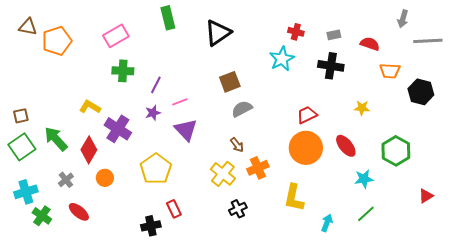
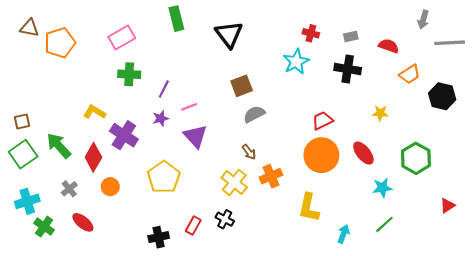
black triangle: (218, 33) -> (229, 34), turned -32
orange trapezoid: (390, 71) -> (410, 74), turned -35
red rectangle: (174, 209) -> (193, 226), moved, turned 54
black cross: (238, 209) -> (225, 219), moved, turned -36

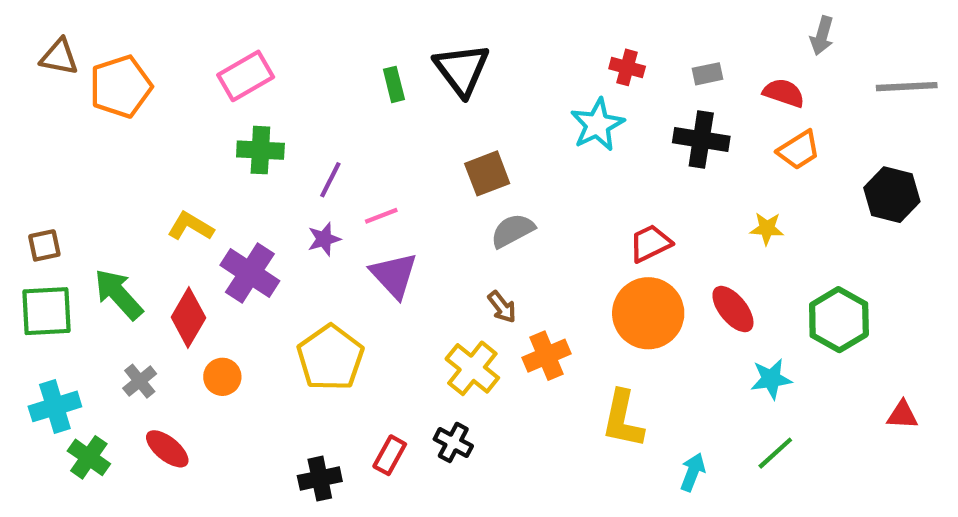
green rectangle: (176, 19) -> (394, 84), moved, size x0.7
gray arrow: (423, 20) -> (822, 36), moved
orange trapezoid: (410, 74) -> (799, 150), moved
green square: (23, 154) -> (46, 311), turned 32
red triangle: (447, 206) -> (902, 415), turned 35

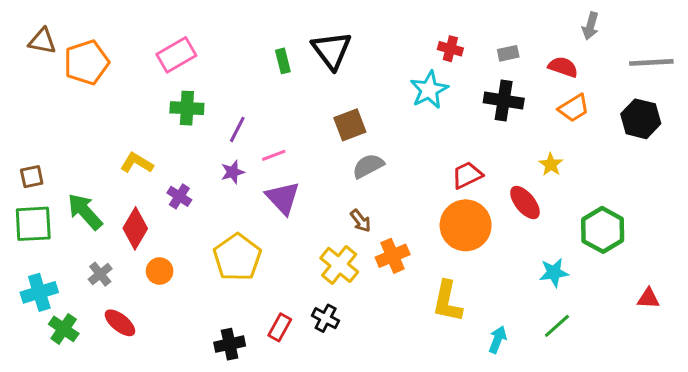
black hexagon: (892, 195) -> (641, 119), moved
yellow star: (767, 228) -> (551, 164), turned 30
purple cross: (250, 273) -> (179, 196), size x0.6
red ellipse: (733, 309) -> (525, 203), moved

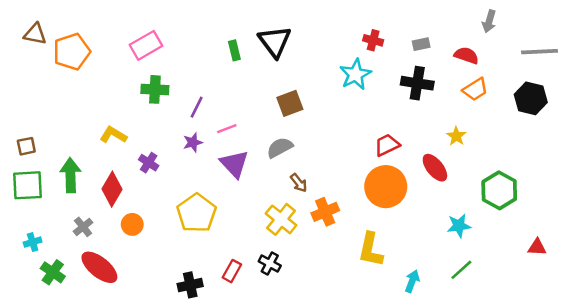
gray semicircle: (368, 166) -> (280, 147), moved
green arrow: (85, 212) -> (70, 175), turned 40
cyan cross: (39, 292) -> (33, 242), size x0.6
red ellipse: (120, 323) -> (99, 267), size x1.4

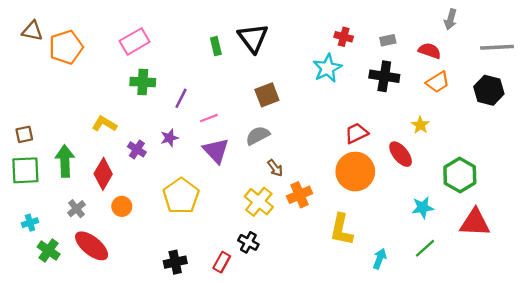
purple star: (193, 142) -> (169, 138), moved
red triangle: (537, 247) -> (475, 223), moved, size x1.8
red rectangle: (232, 271) -> (222, 262), moved

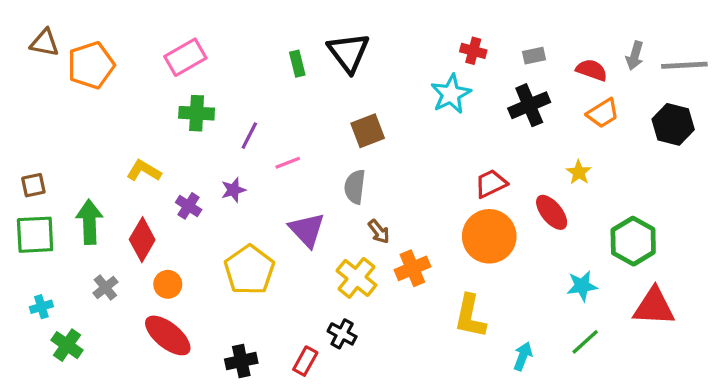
gray arrow: (451, 19) -> (635, 56), moved
black cross: (384, 76) -> (529, 105), turned -32
gray semicircle: (258, 136) -> (355, 187), turned -55
purple triangle: (216, 151) -> (307, 230), moved
red ellipse: (92, 246) -> (168, 335), moved

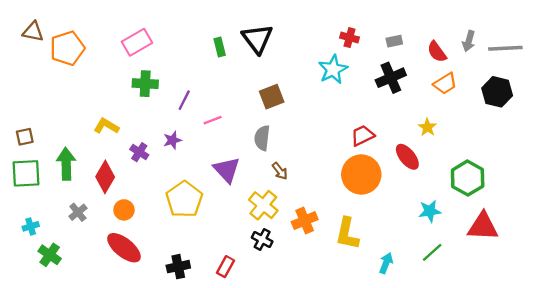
red semicircle: (592, 70) -> (437, 52), turned -145
orange cross: (412, 268) -> (305, 221), moved
black cross: (342, 334) -> (262, 239), moved

